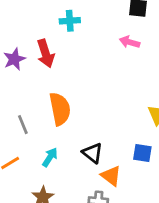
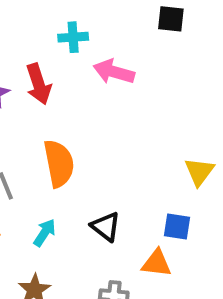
pink arrow: (130, 42) -> (114, 72), moved, size x1.4
orange triangle: (111, 176) -> (157, 263), moved, turned -30

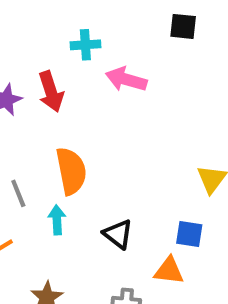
cyan arrow: (45, 233) -> (57, 220), moved, turned -36

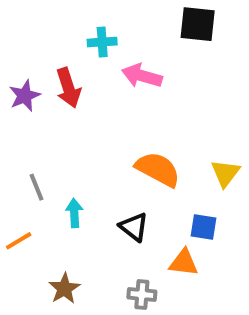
black square: (183, 26) -> (198, 24), size x1.4
orange semicircle: (71, 171) -> (158, 169), moved, turned -51

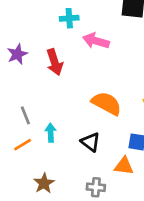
red arrow: (68, 88) -> (55, 62), moved
orange line: (19, 241) -> (23, 145), moved

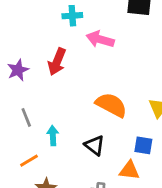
purple star: (17, 54) -> (18, 70), moved
red arrow: (55, 62) -> (57, 62), turned 40
orange line: (23, 145) -> (29, 161), moved

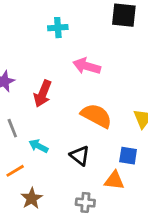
pink arrow: (100, 39) -> (87, 66), moved
red arrow: (57, 62) -> (43, 94), moved
cyan arrow: (53, 136) -> (39, 146), turned -60

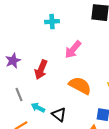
pink arrow: (87, 66) -> (73, 50), turned -66
black triangle: (80, 156) -> (59, 115), moved

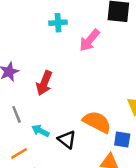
pink arrow: (73, 50) -> (89, 40), moved
orange semicircle: (80, 86) -> (97, 122), moved

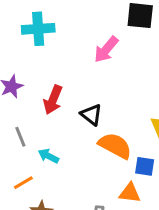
cyan cross: (58, 23) -> (38, 29), moved, size x1.5
black triangle: (67, 140) -> (91, 115), moved

